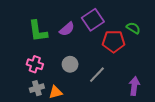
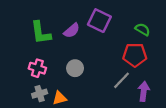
purple square: (93, 20) -> (99, 21), turned -30
red pentagon: (114, 41) -> (135, 55), moved
gray line: (97, 75) -> (122, 80), moved

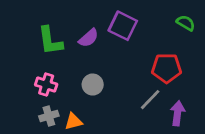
green semicircle: (143, 29) -> (186, 23), moved

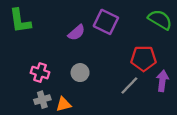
green semicircle: (186, 23) -> (160, 20), size x1.5
green L-shape: (50, 41) -> (20, 21), moved
purple arrow: (178, 113) -> (162, 81), moved

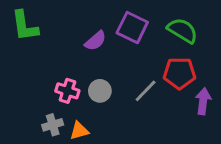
green semicircle: (160, 20) -> (182, 30), moved
pink cross: (40, 73) -> (67, 91), moved
gray line: (129, 86) -> (146, 91), moved

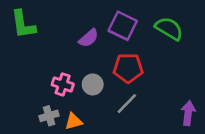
red pentagon: (179, 73) -> (128, 68), moved
gray line: (146, 91) -> (127, 104), moved
purple arrow: (203, 101) -> (188, 113), moved

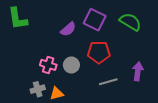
gray line: (127, 104) -> (108, 82), moved, turned 30
purple arrow: (188, 113) -> (138, 71), moved

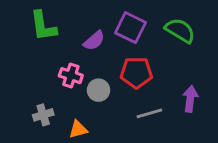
green L-shape: (18, 19) -> (43, 26), moved
pink cross: (48, 65) -> (71, 76), moved
gray cross: (38, 89) -> (43, 115), moved

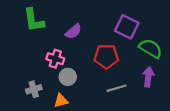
purple square: (131, 28) -> (127, 27), moved
green semicircle: (180, 30) -> (151, 48), moved
gray circle: (99, 90) -> (68, 77), moved

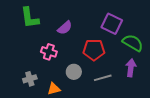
gray circle: (68, 77) -> (74, 72), moved

